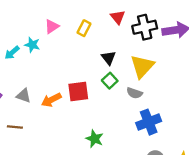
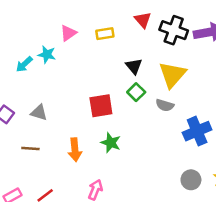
black cross: (145, 27) -> (174, 30), turned 35
yellow rectangle: (84, 28) -> (105, 34), turned 56
orange arrow: (51, 100) -> (75, 150), moved, turned -66
blue cross: (149, 122) -> (197, 131), moved
green star: (95, 139) -> (111, 143), moved

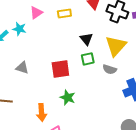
green square: (136, 92) -> (88, 59), turned 32
gray triangle: (39, 113) -> (22, 68), moved
orange arrow: (75, 150) -> (42, 112), moved

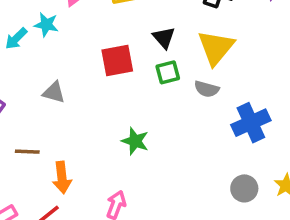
red square: (60, 69) -> (117, 60), moved
orange arrow: (42, 112) -> (62, 178), moved

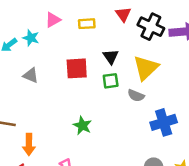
gray triangle: (54, 92) -> (31, 75), moved

